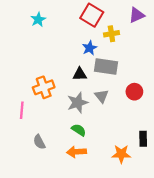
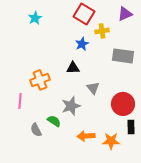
gray rectangle: (106, 67) -> (123, 56), moved
red circle: (134, 92) -> (123, 104), moved, size x1.5
gray star: (78, 103) -> (71, 106), moved
green semicircle: (79, 130) -> (54, 121), moved
orange arrow: (76, 152) -> (86, 136), moved

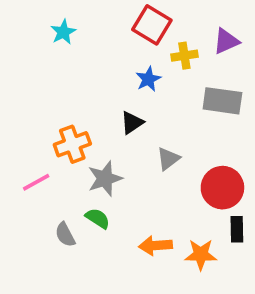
purple triangle: (125, 14) -> (226, 41), moved
black triangle: (73, 68) -> (132, 123), turned -32
gray triangle: (93, 88) -> (168, 159), turned 32
pink line: (20, 101) -> (36, 182), turned 56
gray star: (71, 106) -> (105, 179), moved

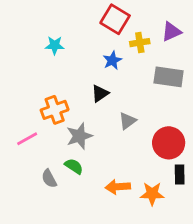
cyan star: (63, 32) -> (55, 45), moved, turned 30

